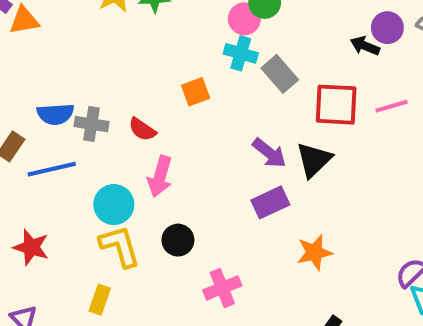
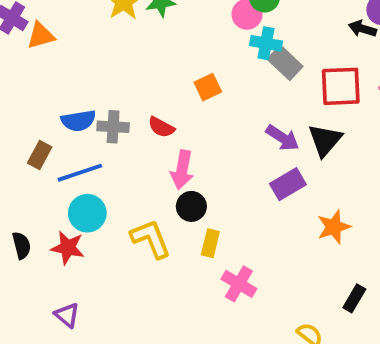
cyan cross: (241, 53) -> (266, 43), moved
cyan circle: (114, 205) -> (87, 213), moved
black circle: (178, 240) -> (191, 206), moved
pink cross: (222, 288) -> (239, 284), moved, turned -32
yellow rectangle: (100, 300) -> (210, 243), moved

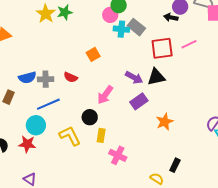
gray rectangle: (285, 63) -> (136, 27), moved
black triangle: (325, 140) -> (156, 77), turned 42
pink arrow: (182, 170) -> (105, 95), moved, turned 30
blue line: (80, 173) -> (48, 104), moved
black rectangle: (354, 298) -> (175, 165), moved

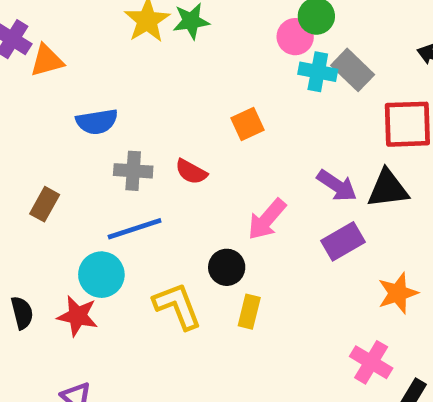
blue semicircle: (27, 78) -> (97, 122), moved
pink cross: (118, 155) -> (371, 362), moved

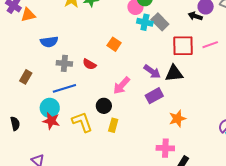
orange square: (247, 124) -> (114, 44), turned -32
red star: (78, 316) -> (51, 121), moved
pink cross: (371, 362) -> (165, 148), turned -30

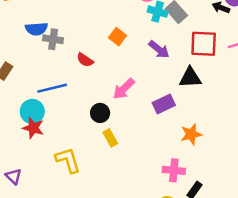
gray cross: (64, 63) -> (53, 39), moved
purple arrow: (152, 72) -> (159, 49), moved
yellow L-shape: (82, 122) -> (68, 160), moved
yellow rectangle: (113, 125) -> (110, 138), turned -48

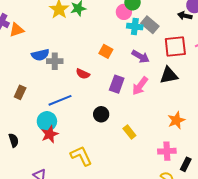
pink arrow: (124, 89) -> (140, 86), moved
purple rectangle: (164, 104) -> (117, 84), moved, turned -36
red star: (33, 128) -> (50, 134), turned -30
yellow rectangle: (110, 138) -> (129, 132), moved

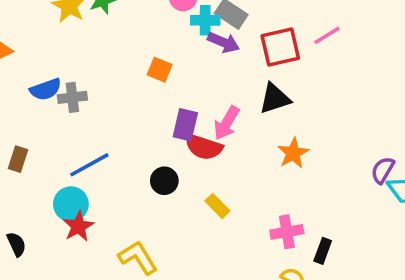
purple arrow: (140, 57) -> (223, 42), moved
red semicircle: (83, 74) -> (204, 147), moved, size x1.5
orange star: (176, 120) -> (293, 153), moved

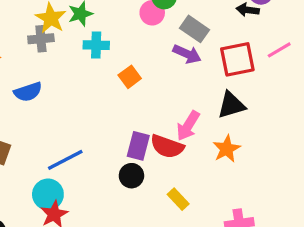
cyan cross: (205, 20) -> (96, 45), moved
orange square: (160, 70) -> (130, 77), turned 30
gray cross: (72, 97) -> (41, 39), moved
purple rectangle: (185, 125) -> (138, 146), moved
orange star: (293, 153) -> (227, 149), moved

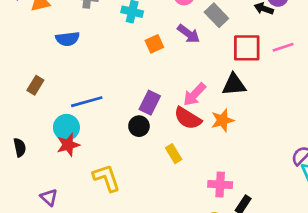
purple arrow: (187, 54) -> (189, 34), moved
red semicircle: (167, 146) -> (188, 118), moved

